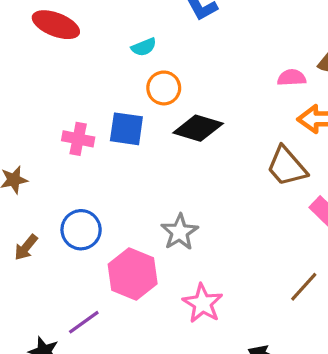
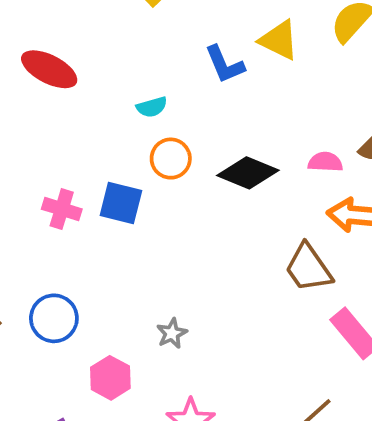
black diamond: (198, 128) -> (248, 173), moved
gray star: (180, 232) -> (172, 333), size x0.7
pink hexagon: (133, 274) -> (110, 378), size x0.7

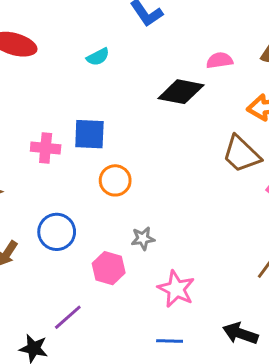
orange circle: (171, 159) -> (115, 180), moved
pink semicircle: (325, 162) -> (220, 60), moved
gray star: (172, 333) -> (143, 238), moved, turned 30

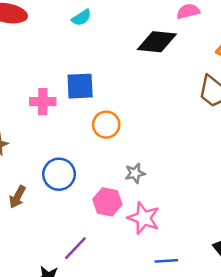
pink star: (176, 289) -> (144, 218), moved

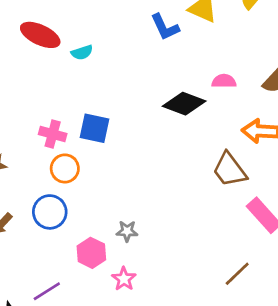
cyan semicircle: (81, 18) -> (82, 52), moved
orange circle: (106, 125) -> (65, 168), moved
pink star: (144, 218) -> (124, 279), size x0.7

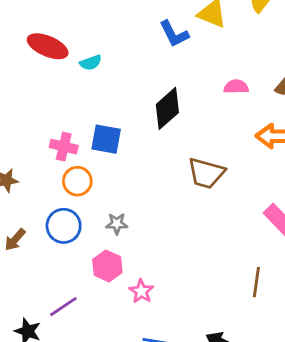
black diamond: (184, 104) -> (167, 108), moved, turned -60
brown trapezoid: (229, 170) -> (206, 173), moved, turned -36
gray star: (127, 231) -> (117, 224), moved
brown line: (237, 274) -> (256, 282), turned -36

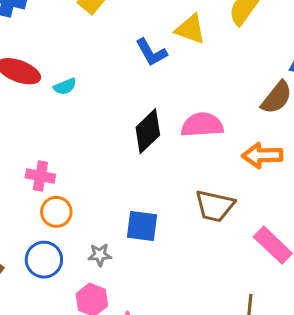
pink semicircle: (236, 87) -> (202, 125), moved, size x1.6
blue square: (106, 139) -> (142, 226), moved
brown trapezoid: (206, 173) -> (215, 206), moved

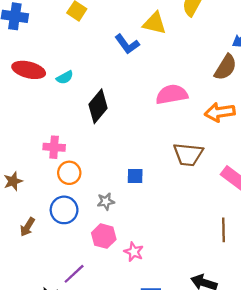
black diamond: (148, 131) -> (98, 106), moved
blue square: (142, 226) -> (135, 176), size x0.7

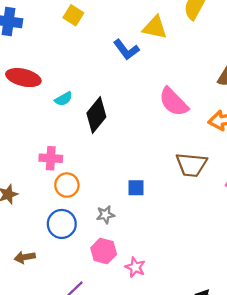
cyan semicircle: (65, 77) -> (64, 99), moved
pink semicircle: (172, 94) -> (174, 102), turned -124
brown arrow: (27, 227) -> (25, 257), moved, turned 48

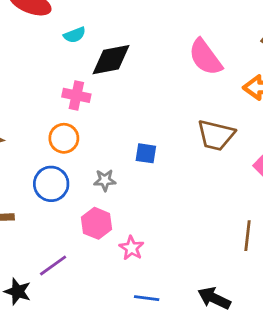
black diamond: (96, 115) -> (111, 60), turned 32
pink cross: (51, 158) -> (76, 95), moved

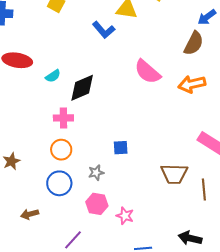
brown trapezoid: (216, 135) -> (174, 174), moved

